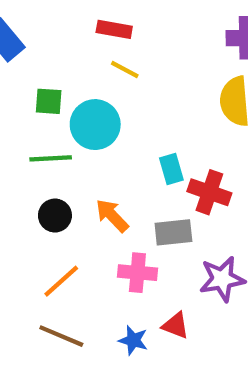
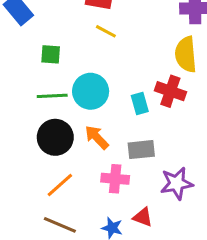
cyan circle: (95, 125) -> (91, 91), moved
red cross: (209, 192) -> (170, 91), moved
black circle: (55, 216) -> (55, 137), size x1.5

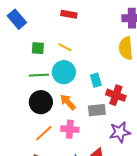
yellow line: (106, 31) -> (65, 47), moved
red cross: (170, 91) -> (116, 95), moved
pink cross: (115, 179) -> (70, 129), moved

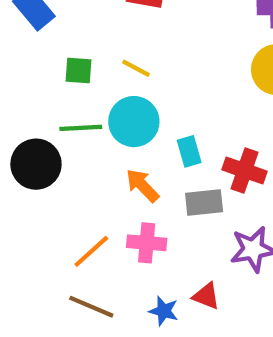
cyan rectangle: (96, 80) -> (189, 151), moved
black circle: (41, 102) -> (36, 164), moved

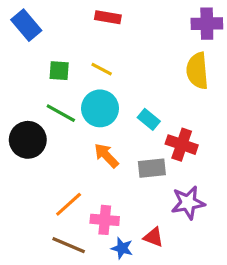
green line: (81, 128) -> (61, 113), turned 32
cyan rectangle: (189, 151) -> (149, 119), moved, turned -35
pink cross: (147, 243) -> (105, 220), moved

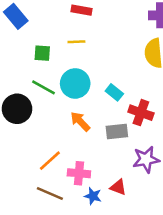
yellow line: (102, 69) -> (76, 42), moved, turned -30

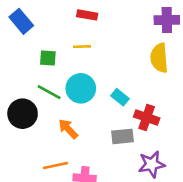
orange arrow: (80, 121) -> (68, 129), moved
orange line: (50, 161) -> (55, 166), turned 30

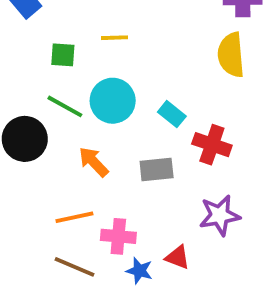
gray rectangle: (123, 136) -> (157, 169), moved

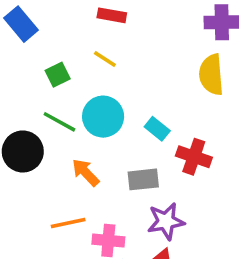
yellow line: (115, 38) -> (105, 59), turned 35
green square: (63, 55) -> (58, 75), turned -30
purple star: (220, 215) -> (166, 221), moved

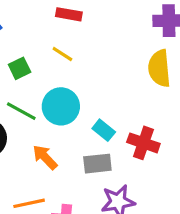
cyan rectangle: (157, 129) -> (104, 130), moved

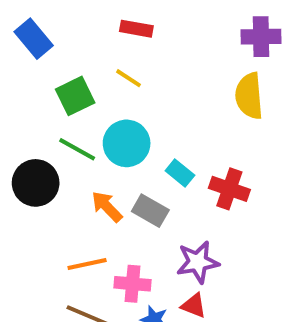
green square: (20, 68) -> (75, 96), size x1.4
gray rectangle: (97, 164) -> (150, 211), moved, turned 36

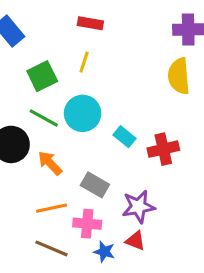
yellow line: (129, 78) -> (84, 62), turned 75
red cross: (229, 189) -> (163, 149), turned -32
orange arrow: (107, 207) -> (50, 163), moved
gray rectangle: (150, 211) -> (95, 185), moved

